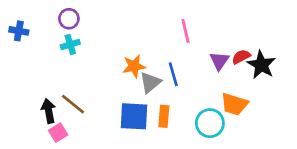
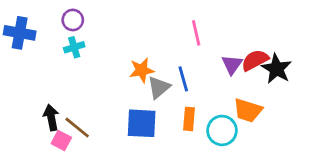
blue cross: (19, 31) -> (20, 33), size x1.5
red semicircle: (241, 57) -> (255, 60), size x1.4
brown line: (73, 104) -> (77, 128), moved
orange rectangle: (164, 116) -> (189, 119), moved
pink square: (58, 133) -> (61, 141), turned -30

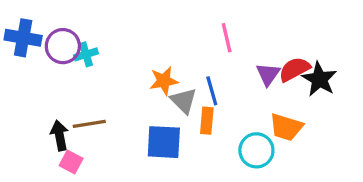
purple circle: (73, 20) -> (63, 46), moved, size x1.4
gray triangle: (159, 87) -> (184, 101), turned -35
orange rectangle: (189, 119) -> (207, 121), moved
brown line: (77, 128) -> (89, 124), moved, turned -48

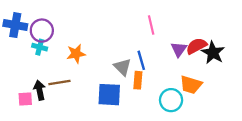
cyan cross: (86, 54) -> (40, 47), moved, turned 32
orange star: (164, 81) -> (76, 54), moved
pink square: (71, 162) -> (25, 99), moved, turned -32

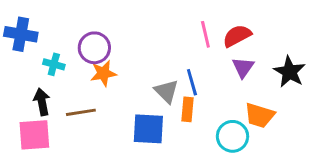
purple circle: (42, 31) -> (94, 48), moved
red semicircle: (196, 46) -> (237, 36), moved
black arrow: (40, 90) -> (42, 102), moved
pink square: (25, 99) -> (34, 135), size x1.6

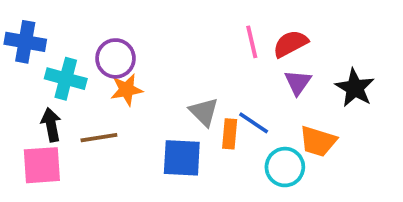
cyan cross: (54, 64) -> (66, 79), size x1.5
blue line: (192, 82) -> (254, 123), moved, turned -40

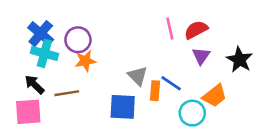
blue cross: (25, 42) -> (41, 34), moved, turned 30
black arrow: (51, 125) -> (34, 84), turned -35
orange trapezoid: (318, 141) -> (215, 96), turned -55

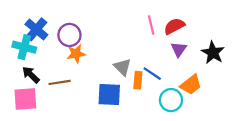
cyan cross: (44, 53) -> (24, 47), moved

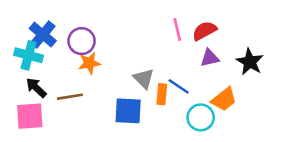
purple triangle: (179, 49) -> (210, 58), turned 42

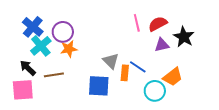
cyan cross: (28, 55) -> (41, 46), moved, turned 35
black star: (250, 62) -> (184, 37), moved

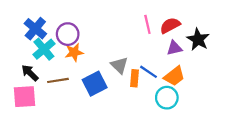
orange trapezoid: (173, 77) -> (174, 76), moved
blue square: (99, 86) -> (95, 84), moved, turned -30

